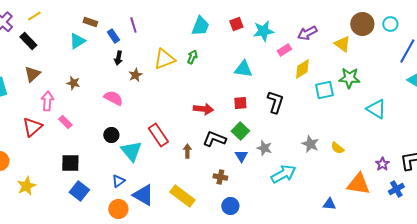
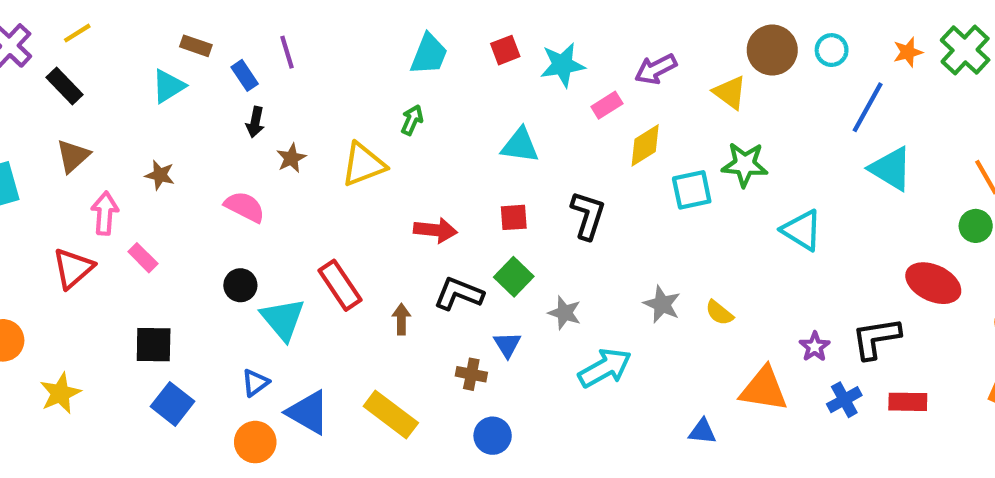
yellow triangle: (164, 59) -> (363, 164), moved
blue triangle: (241, 156) -> (507, 345), moved

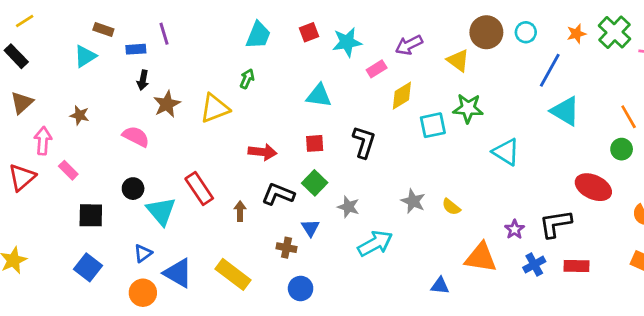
blue rectangle: (245, 75) -> (136, 49), turned -60
brown star: (291, 158) -> (167, 104), size x1.4
black square: (154, 345) -> (91, 215), moved

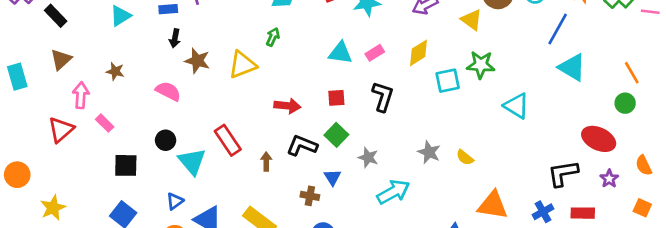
pink rectangle: (377, 69) -> (375, 53), moved
brown star: (167, 104) -> (197, 61), turned -30
purple star: (515, 229) -> (609, 179), moved

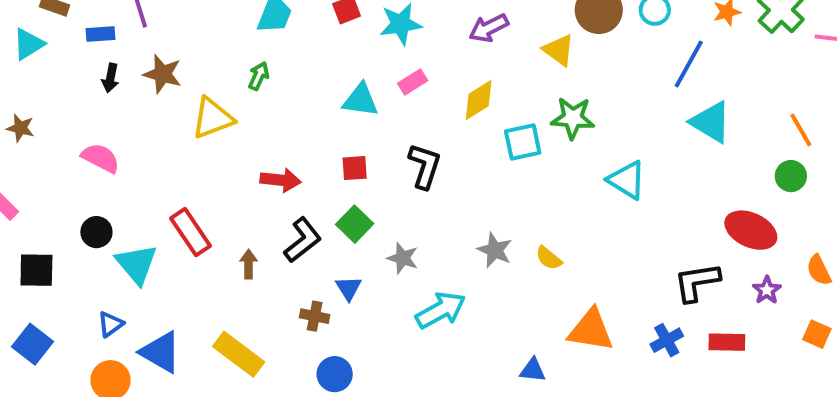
pink rectangle: (375, 53) -> (413, 82), moved
brown star: (197, 61) -> (163, 74), moved
black L-shape: (302, 146) -> (303, 240), turned 120

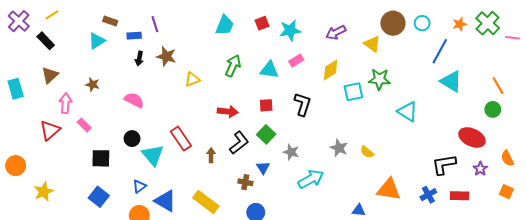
green arrow: (259, 76) -> (233, 66), moved, size x1.5
yellow triangle: (213, 118) -> (192, 79), size x0.7

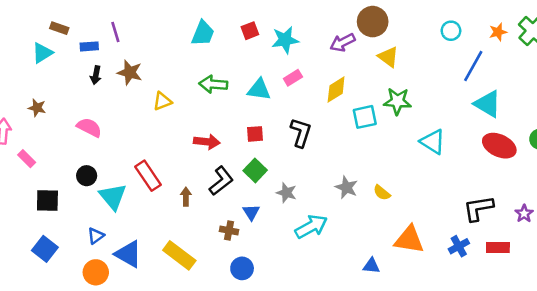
brown circle: (393, 23) -> (373, 22), moved
green arrow: (233, 66) -> (213, 84), turned -110
red ellipse: (472, 138) -> (499, 146), moved

